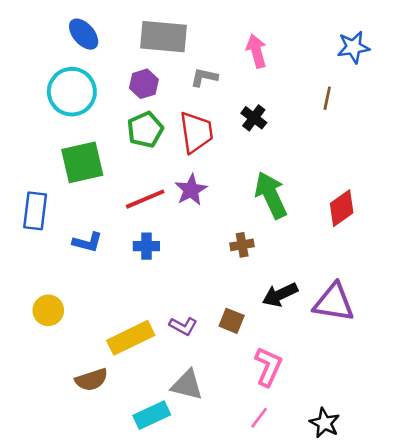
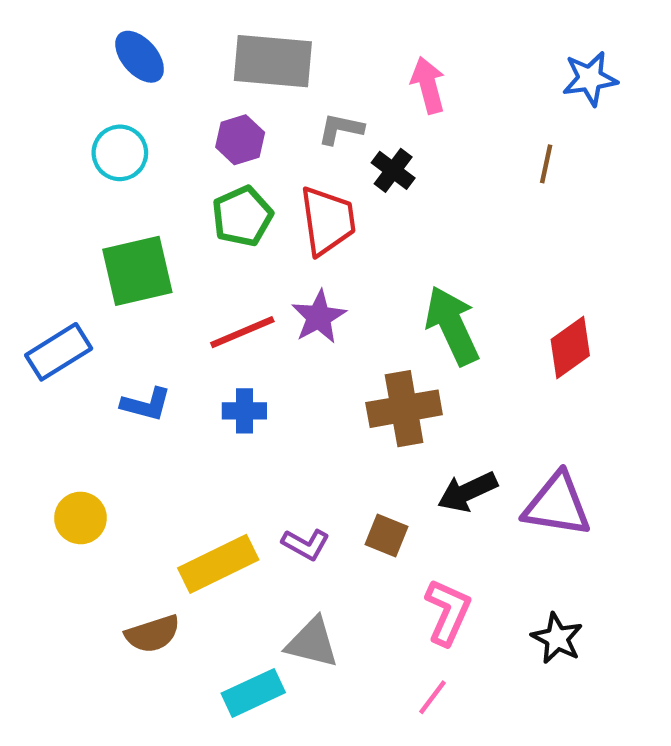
cyan circle: (72, 92) -> (120, 153), size x0.7
black cross: (254, 118) -> (393, 170), moved
blue rectangle: (35, 211) -> (59, 352), turned 51
brown cross: (242, 245) -> (404, 409), size x1.8
black star: (325, 423) -> (557, 638), moved

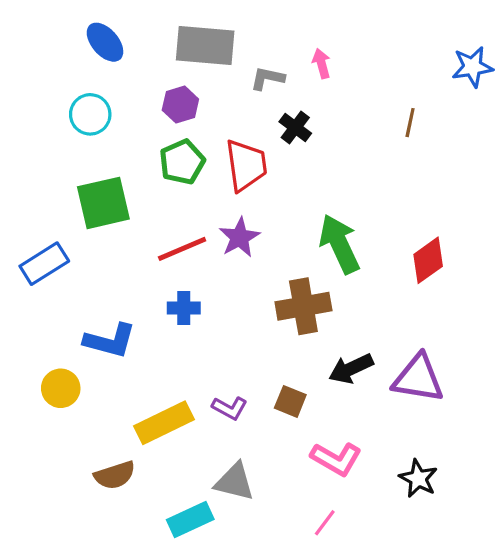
blue star: (590, 79) -> (472, 67), moved
pink arrow: (428, 85) -> (321, 64), size x0.7
gray L-shape: (341, 129) -> (267, 78), moved
blue L-shape: (146, 404) -> (110, 341), moved, size x1.4
pink L-shape: (448, 612) -> (336, 459), turned 96

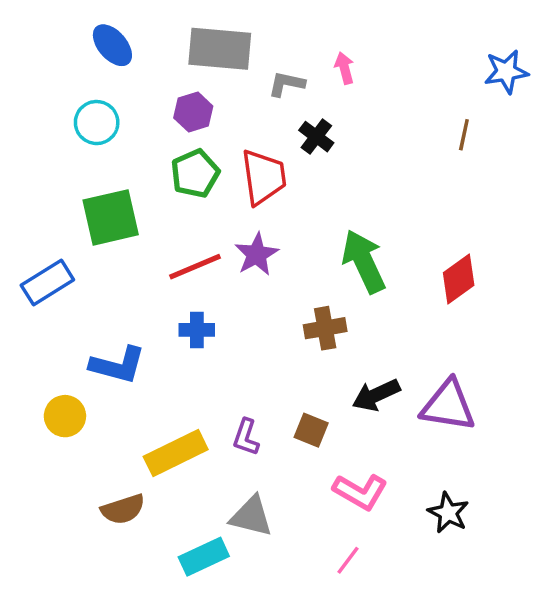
brown line: (410, 123) -> (464, 135), moved
brown cross: (303, 306) -> (325, 328), size x0.7
purple L-shape: (230, 408) -> (246, 437), turned 80

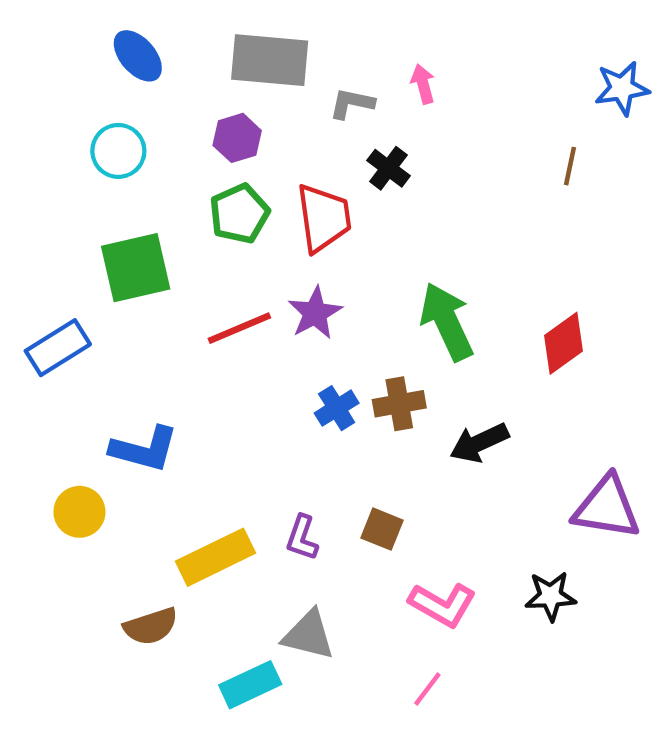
blue cross: (197, 330) -> (337, 408), moved, turned -32
black arrow: (376, 395) -> (479, 443), moved
purple triangle: (448, 406) -> (607, 507), moved
black star: (448, 513) -> (551, 596), moved, turned -30

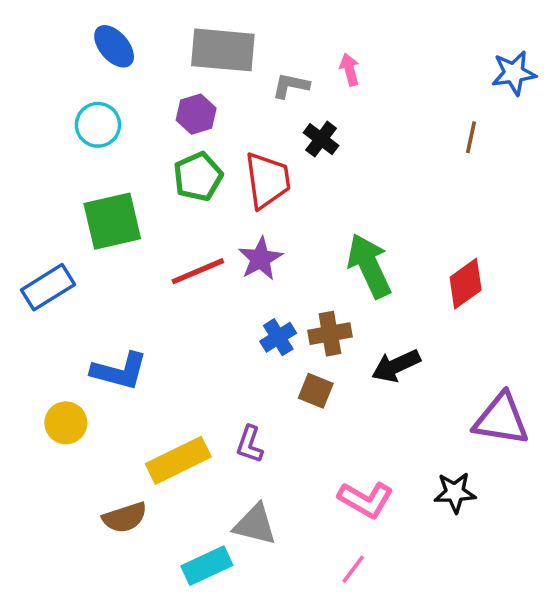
brown square: (382, 529) -> (316, 391), moved

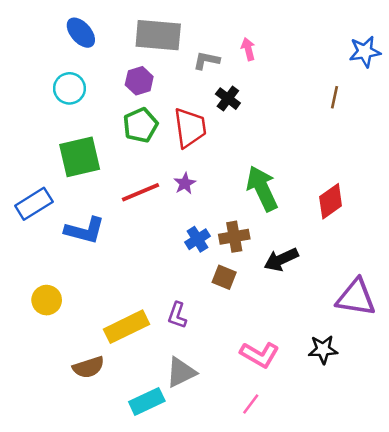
purple star: (260, 259) -> (185, 183), size x0.7
blue L-shape: (119, 371) -> (85, 230), moved
gray triangle: (255, 525) -> (181, 372), turned -40

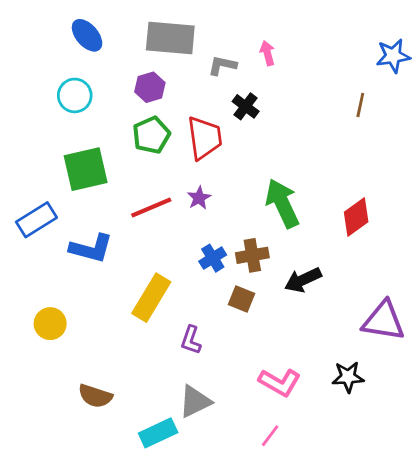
yellow rectangle: (127, 327) -> (151, 298), moved, turned -33
brown semicircle: (88, 367) -> (95, 396), turned 36

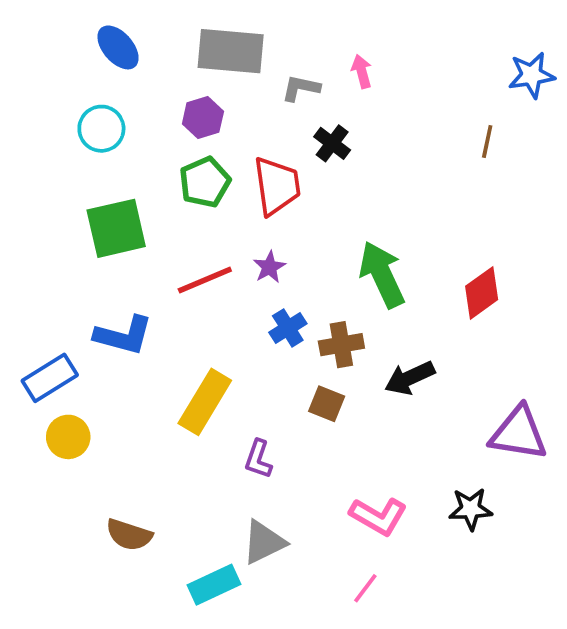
blue rectangle: (36, 220) -> (50, 378), moved
blue cross: (213, 258) -> (288, 328), moved

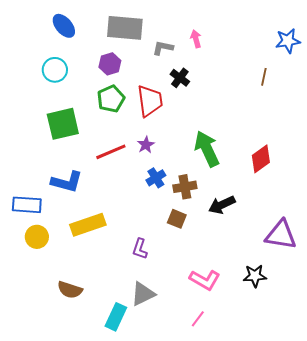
blue rectangle: (50, 378) -> (27, 205), turned 36
yellow rectangle: (205, 402) -> (88, 225), moved, turned 40
cyan rectangle: (214, 585) -> (116, 317), turned -40

